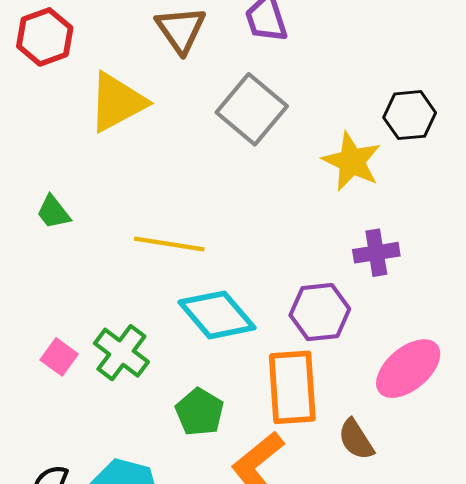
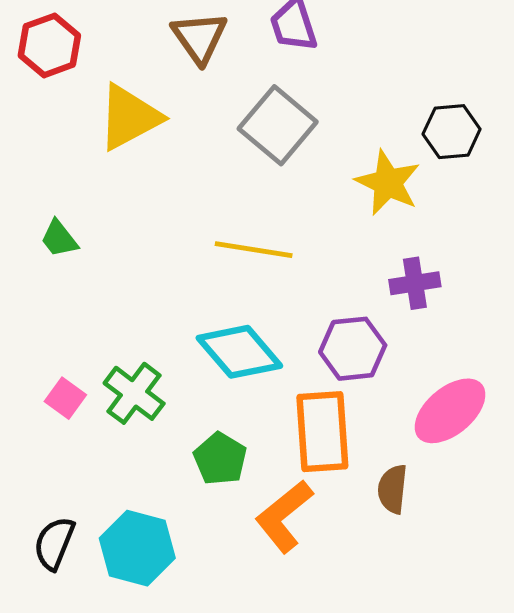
yellow line: (169, 244) -> (254, 250), moved
brown semicircle: (356, 439) -> (393, 489), turned 39

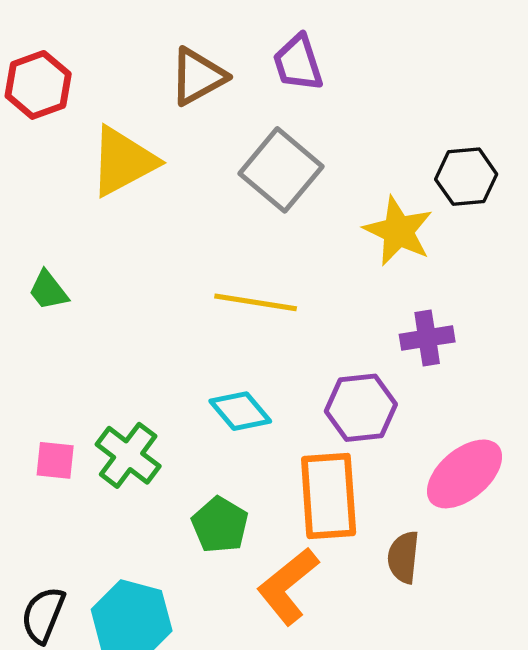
brown triangle: (199, 37) -> (198, 76), turned 36
cyan diamond: (239, 352) -> (240, 411), size x0.7
pink square: (65, 398) -> (55, 460), turned -30

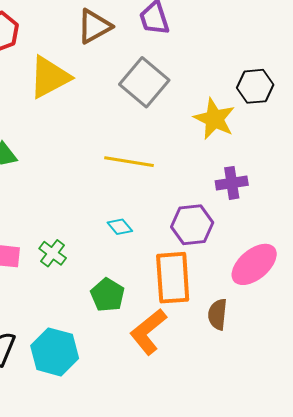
cyan diamond: (240, 411) -> (120, 227), size x0.7
green cross: (128, 455) -> (53, 253), size x0.7

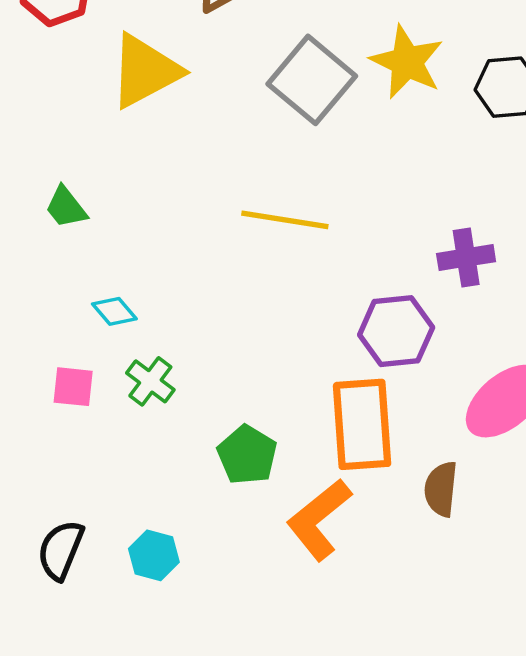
yellow star: (214, 119) -> (407, 62), moved
cyan diamond: (120, 227) -> (114, 311), moved
cyan hexagon: (55, 352) -> (154, 555), size x0.6

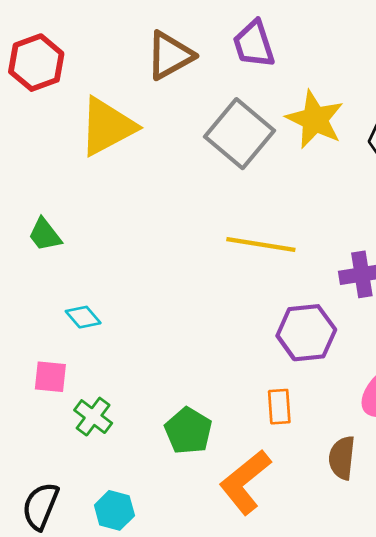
yellow line: (285, 220) -> (261, 245), moved
green cross: (150, 381) -> (93, 417), moved
orange rectangle: (362, 424) -> (279, 407), size x0.5

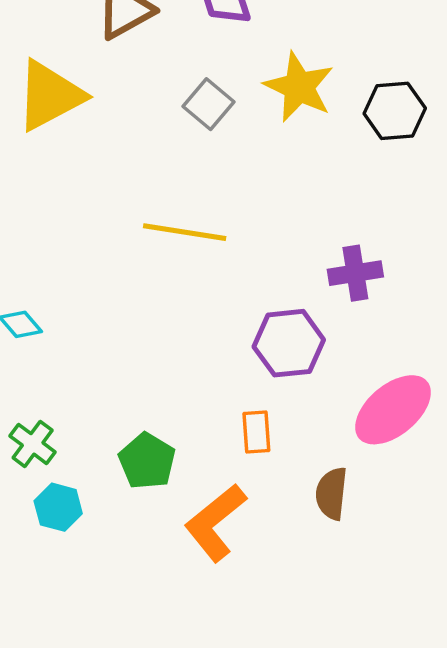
gray square: (240, 134) -> (208, 104), size x0.6
yellow line: (261, 245) -> (185, 232), moved
cyan hexagon: (114, 510) -> (58, 507), moved

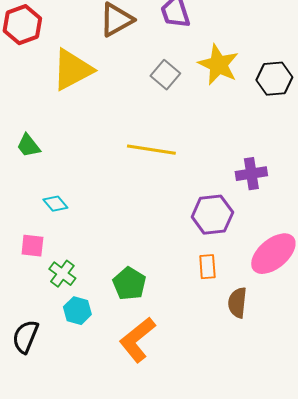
orange rectangle: (256, 432) -> (207, 267), moved
orange L-shape: (215, 523) -> (137, 340), moved

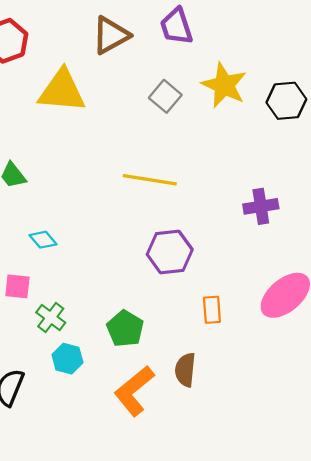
yellow triangle: (72, 70) -> (62, 91), turned 33
purple hexagon: (212, 215) -> (170, 252), moved
brown semicircle: (237, 303) -> (185, 370), moved

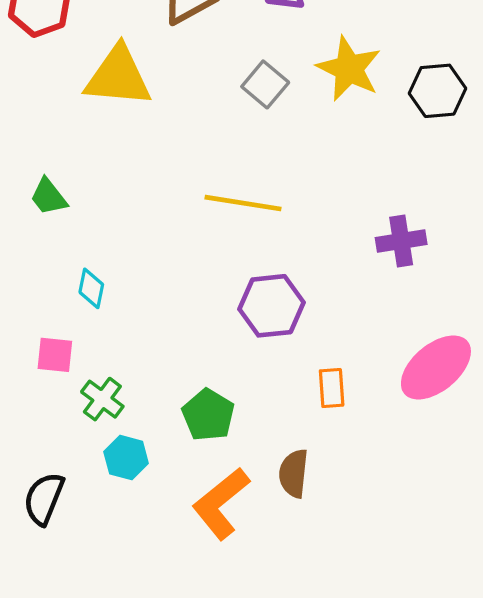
cyan diamond: (43, 240) -> (91, 288), turned 52

